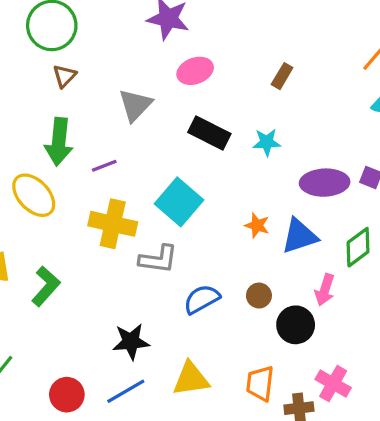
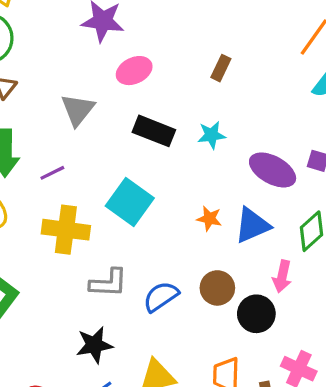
purple ellipse: (325, 183) -> (273, 170), turned 36
gray L-shape: (158, 259) -> (108, 283), moved
brown circle: (259, 296) -> (217, 288), size x1.4

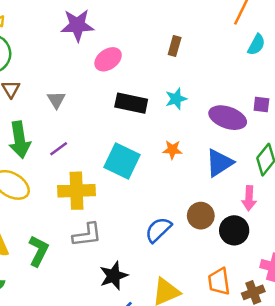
gray triangle: (78, 110) -> (56, 100), moved, size x0.7
orange star: (209, 219) -> (172, 150), moved
gray L-shape: (108, 283) -> (87, 235), moved

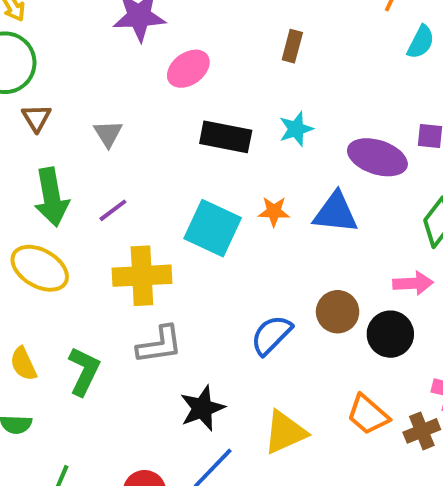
orange star: (172, 150) -> (274, 212), moved
blue triangle: (219, 163) -> (336, 213), moved, turned 40
pink arrow: (249, 198) -> (413, 283), turned -95
orange trapezoid: (219, 281) -> (368, 415), turned -40

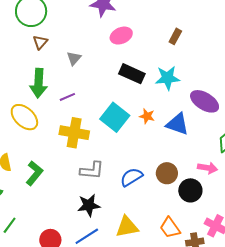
cyan star: (296, 129) -> (168, 78), size x1.4
gray L-shape: (160, 345) -> (92, 170), moved

